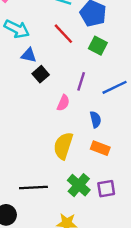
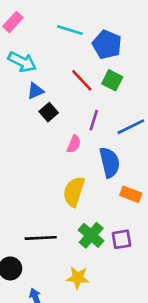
red line: (63, 34) -> (82, 80), moved
blue triangle: (29, 55) -> (35, 91), turned -35
blue semicircle: (95, 120) -> (110, 162), size x1.6
orange rectangle: (100, 148) -> (131, 194), moved

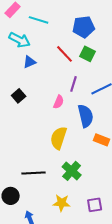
cyan line: (70, 30) -> (39, 20), moved
blue pentagon: (107, 45) -> (84, 27), turned -30
black square: (49, 112) -> (19, 96), moved
purple square: (122, 239) -> (95, 205), moved

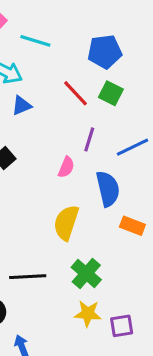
yellow star: (62, 203) -> (88, 314), moved

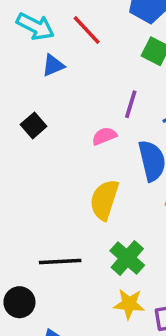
red line: (75, 93) -> (87, 30), moved
pink semicircle: (66, 167) -> (104, 136), turned -135

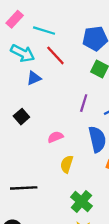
pink semicircle: (104, 136) -> (55, 137), moved
yellow semicircle: (104, 200) -> (67, 164), size x0.7
black line: (60, 262) -> (24, 188), moved

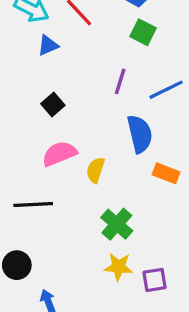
black square: (21, 117) -> (53, 104), moved
pink semicircle: (55, 137) -> (59, 154), moved, size x1.5

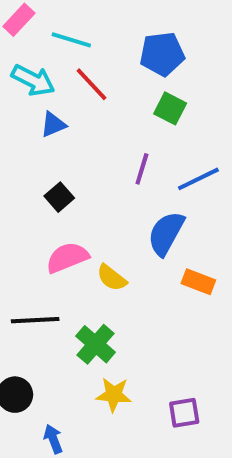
blue semicircle: (140, 134) -> (166, 233), turned -138
yellow semicircle: (96, 170) -> (112, 278), turned -70
green cross: (117, 224) -> (96, 344), moved
yellow star: (118, 267) -> (114, 395), moved

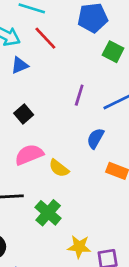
green square: (170, 108) -> (113, 52), moved
blue semicircle: (166, 233) -> (95, 138), size x0.7
yellow star: (114, 395) -> (79, 247), moved

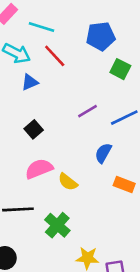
purple line: (79, 95) -> (87, 111), turned 42

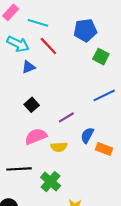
purple line: (87, 111) -> (66, 117), moved
blue semicircle: (103, 153) -> (87, 135), moved
yellow semicircle: (68, 182) -> (59, 147), turned -42

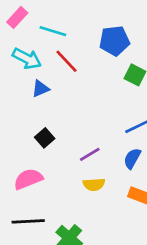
blue semicircle: (87, 135) -> (132, 158), moved
pink semicircle: (36, 136) -> (28, 179), moved
yellow semicircle: (59, 147) -> (94, 184), moved

